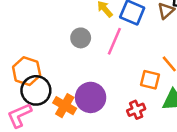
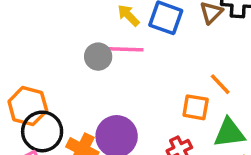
pink line: (114, 41) -> (124, 49), moved, turned 72

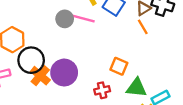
orange line: (220, 84) -> (143, 27), moved
black circle: (42, 131) -> (31, 60), moved

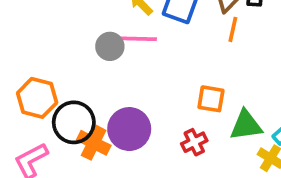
orange line: (143, 27) -> (233, 29), turned 56

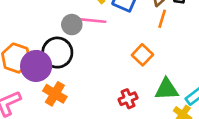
orange square: (211, 99) -> (142, 55), moved, turned 30
black circle: (74, 122) -> (57, 53), moved
purple circle: (129, 129) -> (36, 66), moved

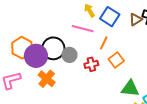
orange line: (162, 19) -> (104, 43), moved
gray circle: (72, 25) -> (69, 55), moved
red cross: (128, 99) -> (91, 64), moved

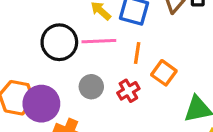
black circle: (53, 48) -> (59, 42), moved

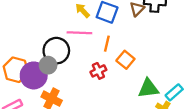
black circle: (59, 42) -> (56, 51), moved
gray circle: (91, 87) -> (48, 65), moved

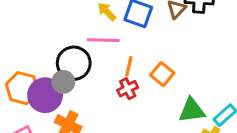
orange line: (107, 44) -> (129, 66), moved

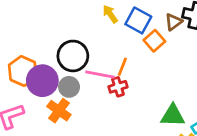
pink line: (103, 40) -> (100, 74), moved
orange square: (162, 74) -> (154, 41), moved
gray circle: (63, 82) -> (69, 87), moved

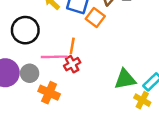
black circle: (73, 56) -> (25, 30), moved
orange cross: (59, 111) -> (49, 93), moved

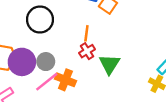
pink line: (54, 57) -> (47, 82), moved, turned -35
green triangle: (125, 79) -> (109, 64), moved, turned -45

